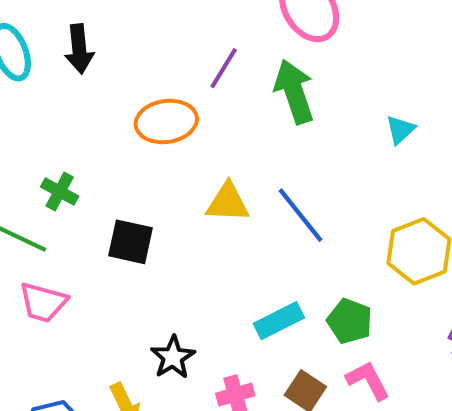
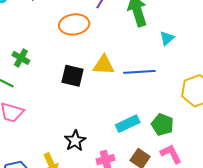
cyan triangle: (400, 130) -> (167, 38), moved
blue line: (301, 215) -> (139, 72), turned -56
black square: (131, 242) -> (73, 76), moved

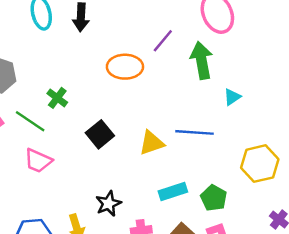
yellow triangle: (104, 65) -> (152, 143), moved, turned -30
black square: (73, 76) -> (100, 134), moved, turned 30

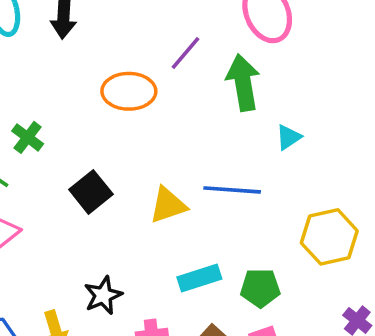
green pentagon: (214, 198) -> (260, 288), turned -30

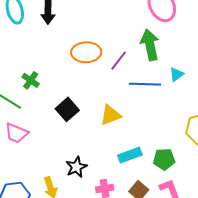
purple line: (186, 53) -> (119, 61), moved
blue line: (232, 190) -> (145, 84), moved

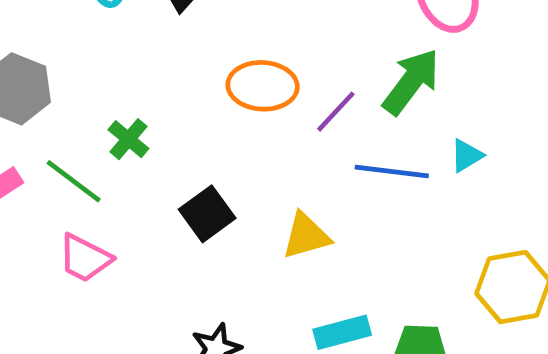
green arrow: (150, 45) -> (411, 82), turned 44

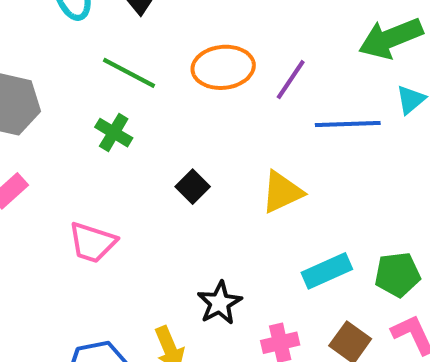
green arrow: (411, 82) -> (391, 38), moved, turned -140
green line: (74, 181) -> (129, 73), moved
black square: (207, 214) -> (193, 187), size x0.7

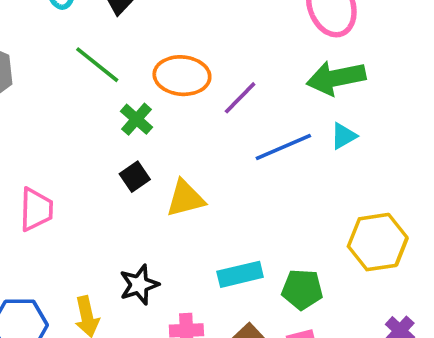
blue line: (348, 124) -> (283, 147), turned -32
green cross: (114, 133) -> (137, 119), moved
yellow triangle: (282, 192) -> (185, 198), moved
pink trapezoid: (92, 242) -> (36, 209), turned -117

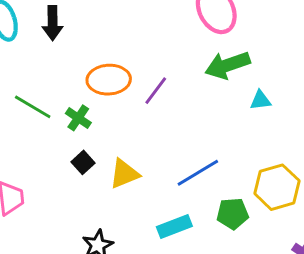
green line: (97, 65) -> (33, 107), moved
cyan triangle: (343, 136) -> (260, 100), moved, turned 30
blue line: (283, 147) -> (198, 173), moved
green pentagon: (302, 289) -> (233, 214), moved

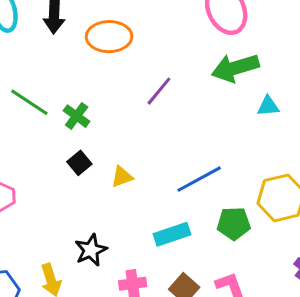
orange ellipse: (109, 80) -> (109, 37), moved
yellow triangle: (124, 174) -> (122, 177), size x0.7

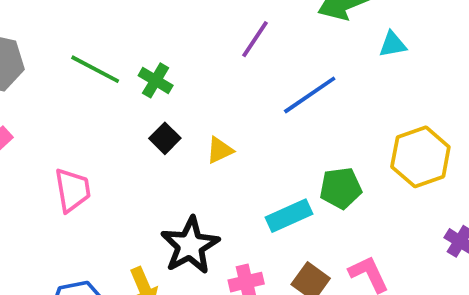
blue line: (199, 179) -> (310, 95), moved
green pentagon: (234, 223) -> (341, 188), moved
black star: (91, 250) -> (190, 245), size x1.4

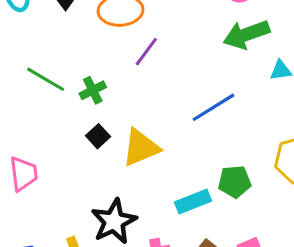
purple line: (255, 39) -> (146, 52), moved
green cross: (156, 80) -> (93, 90), turned 30
yellow triangle: (220, 150) -> (141, 148), size x1.8

